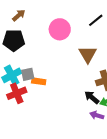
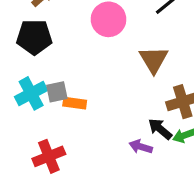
red cross: (17, 93) -> (49, 156), moved
purple arrow: (97, 115) -> (141, 147), moved

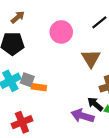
gray square: (57, 92) -> (27, 80), turned 32
purple arrow: (141, 147) -> (82, 116), size x1.5

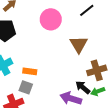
gray square: (27, 80) -> (26, 87), moved

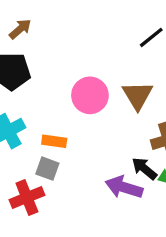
pink circle: (51, 19) -> (90, 95), moved

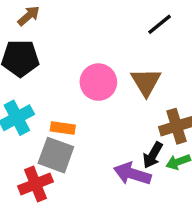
gray square: (47, 169) -> (56, 155), size x1.5
black arrow: (144, 169) -> (153, 155), turned -100

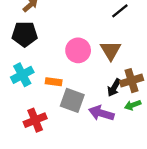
gray square: (56, 155) -> (72, 100), moved
black arrow: (153, 155) -> (114, 88), moved

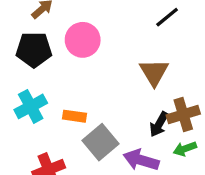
pink circle: (78, 50) -> (83, 40), moved
gray square: (72, 100) -> (101, 142), turned 30

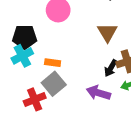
black pentagon: (34, 50) -> (25, 37), moved
gray square: (101, 142) -> (54, 84), moved

